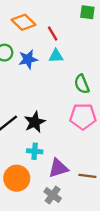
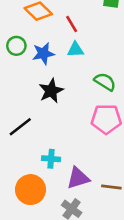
green semicircle: (82, 84) -> (105, 82), turned 144
black star: (35, 122) -> (51, 91), moved

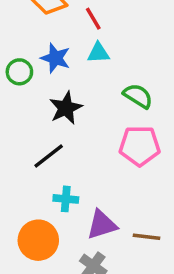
green circle: (16, 46) -> (19, 72), moved
blue star: (43, 54) -> (55, 58), turned 30
black line: (20, 127) -> (49, 156), moved

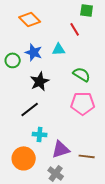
red line: (93, 19) -> (75, 29), moved

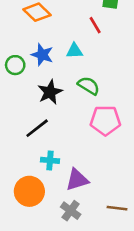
green semicircle: (82, 74) -> (89, 86), moved
brown line: (87, 156) -> (117, 208), moved

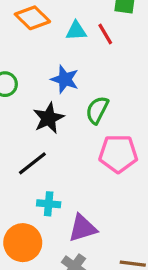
cyan triangle: (74, 51) -> (76, 31), moved
blue star: (42, 55) -> (65, 79), moved
green semicircle: (89, 86) -> (97, 110), turned -95

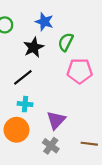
cyan cross: (49, 204) -> (25, 104), moved
purple triangle: (83, 228) -> (56, 120), turned -30

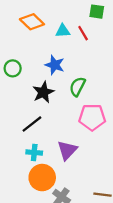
purple triangle: (56, 120) -> (67, 150), moved
orange circle: (16, 130) -> (42, 178), moved

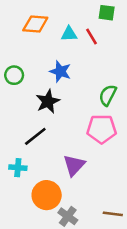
orange diamond: (32, 22) -> (35, 24), turned -40
green semicircle: (77, 87) -> (108, 95), moved
cyan cross: (34, 153) -> (18, 168), moved

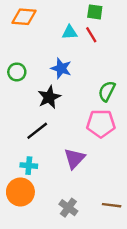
green square: (107, 13) -> (95, 12), moved
orange diamond: (35, 24) -> (24, 17), moved
cyan cross: (18, 168) -> (29, 166), moved
orange circle: (47, 195) -> (20, 192), moved

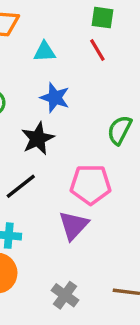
cyan triangle: (70, 32) -> (45, 52), moved
pink pentagon: (101, 124) -> (91, 185), moved

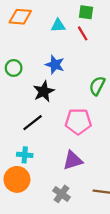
cyan triangle: (45, 52) -> (58, 26), moved
purple triangle: (74, 225) -> (73, 160), moved, turned 30

